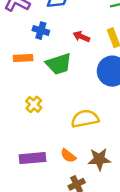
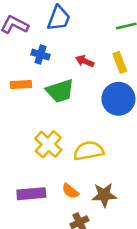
yellow cross: (34, 104) -> (48, 144), moved, size x1.5

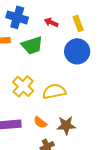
blue cross: (40, 55) -> (17, 17), size x1.5

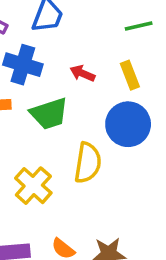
yellow semicircle: (54, 91) -> (88, 163), moved, turned 110

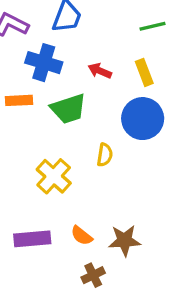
yellow semicircle: (88, 163) -> (105, 155), size x0.6

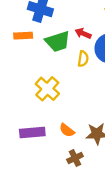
red arrow: (100, 71) -> (83, 33), moved
yellow semicircle: (105, 155) -> (83, 59), moved

